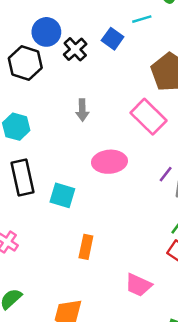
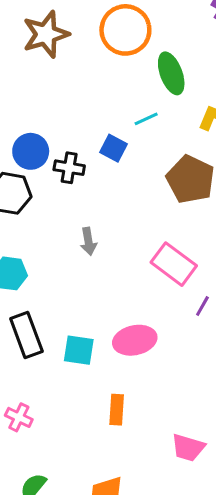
black cross: (75, 49) -> (69, 168), turned -30
pink rectangle: (148, 117) -> (174, 264), moved
pink ellipse: (109, 162) -> (135, 340), moved

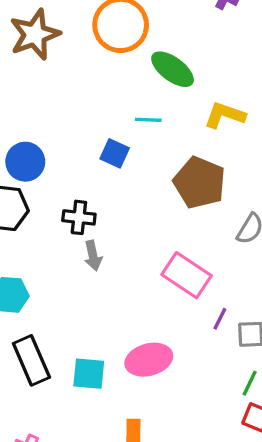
green ellipse: (171, 73) -> (173, 69), turned -30
cyan line: (146, 119) -> (148, 120), turned 30
black cross: (69, 168) -> (79, 217), moved

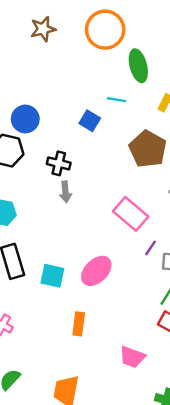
brown star: (35, 34) -> (43, 29), size x0.7
green ellipse: (173, 69) -> (138, 66), turned 32
pink ellipse: (149, 360) -> (96, 271), turned -36

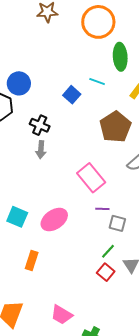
purple line: (151, 248) -> (102, 209), turned 48
pink trapezoid: (132, 357) -> (62, 315), moved

